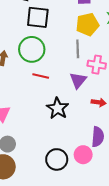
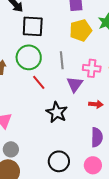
gray line: (78, 49) -> (62, 60), moved
red line: (41, 76) -> (39, 82), turned 42
pink circle: (83, 155) -> (93, 165), moved

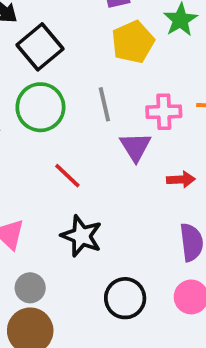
black square: (33, 26) -> (40, 47), turned -35
red line: (39, 82) -> (67, 176), moved
black star: (57, 112) -> (81, 236), moved

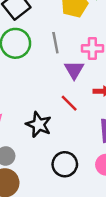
red line: (67, 176) -> (69, 103), moved

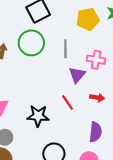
black star: (39, 125) -> (38, 116), turned -30

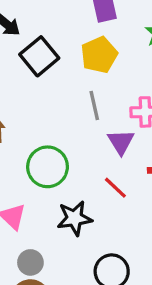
yellow pentagon: (88, 19) -> (99, 55), moved
green circle: (31, 43) -> (48, 167), moved

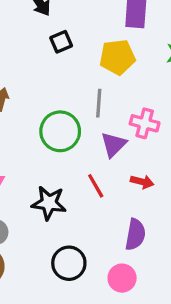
black square: (39, 56) -> (61, 42), size x0.6
green circle: (48, 167) -> (60, 131), moved

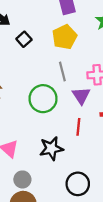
red line: (96, 186) -> (78, 127), turned 54

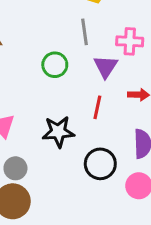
green circle: (43, 99) -> (55, 65), size x0.7
black circle: (78, 184) -> (100, 164), moved

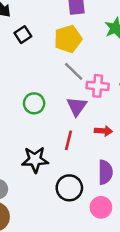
gray line: (84, 32) -> (74, 71), moved, turned -40

